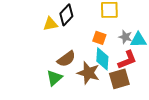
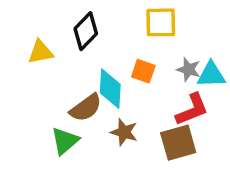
yellow triangle: (50, 24) -> (41, 52), moved
cyan diamond: (102, 59) -> (110, 89), moved
brown star: (88, 73) -> (124, 132), size x0.7

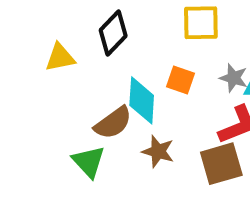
green triangle: (65, 141) -> (89, 162), turned -32

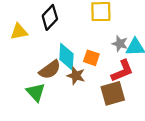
orange square: (181, 80) -> (91, 58), moved
brown star: (158, 151) -> (76, 76), moved

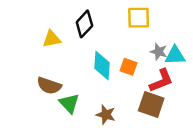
brown semicircle: (50, 70) -> (49, 86), moved, turned 55
brown star: (76, 76) -> (106, 115), moved
brown square: (113, 93) -> (151, 105), turned 35

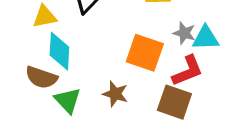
cyan diamond: (102, 65) -> (59, 51), moved
orange square: (128, 67) -> (145, 53), size x1.6
brown star: (106, 115) -> (115, 94), moved

